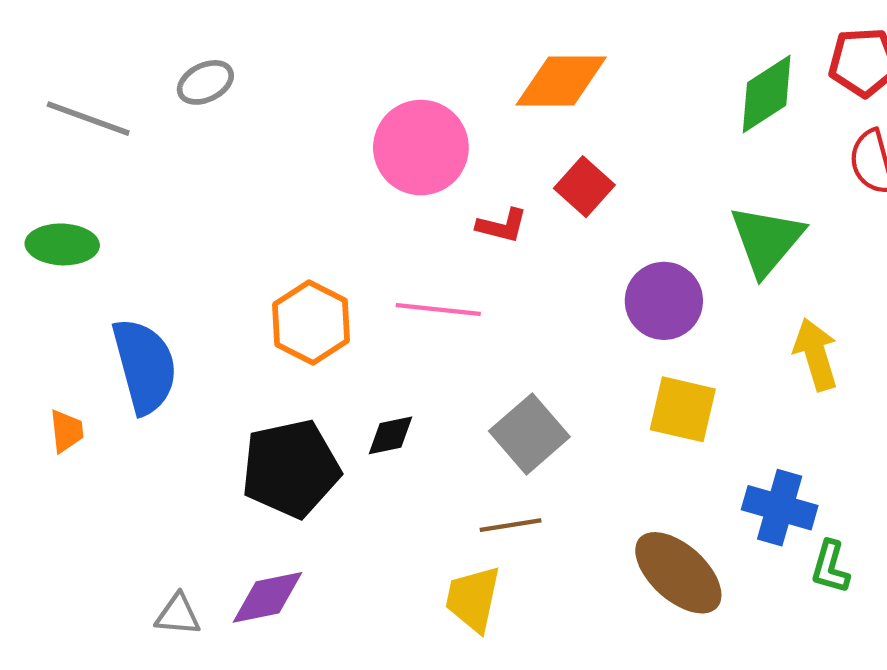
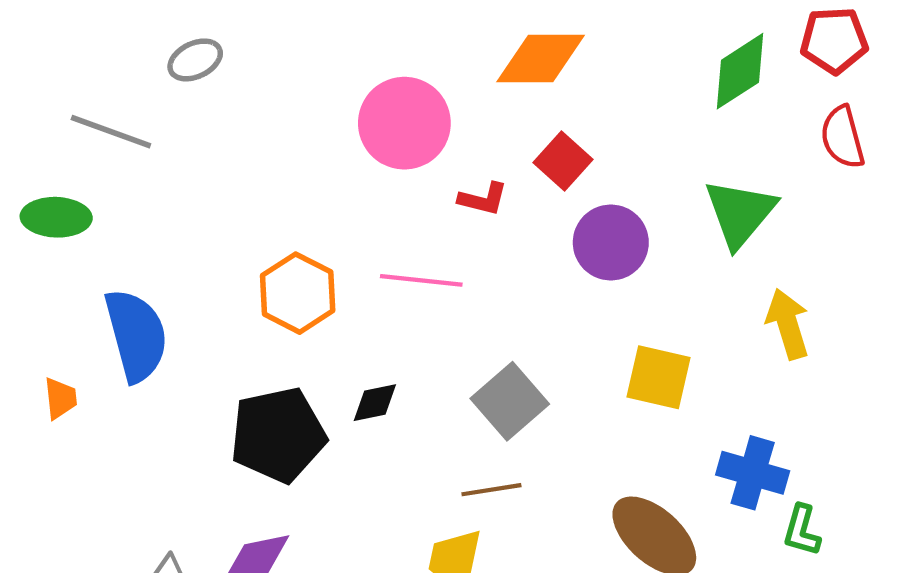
gray line: (88, 119) -> (111, 132), moved
purple circle: (664, 301) -> (611, 243), moved

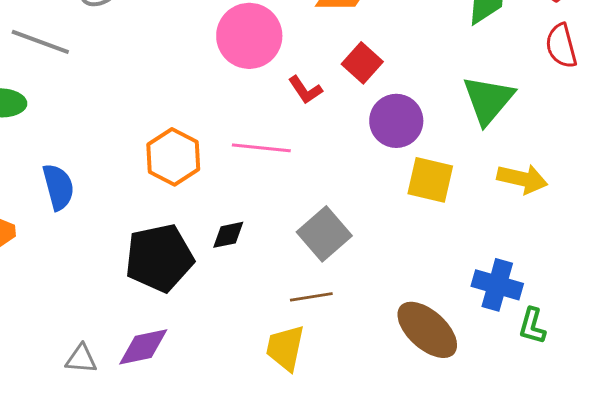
red L-shape: (483, 199) -> (305, 90), turned 42
yellow arrow: (788, 324) -> (522, 179), turned 120
blue semicircle: (136, 335) -> (58, 187), size x0.7
yellow square: (659, 377) -> (430, 180), moved

